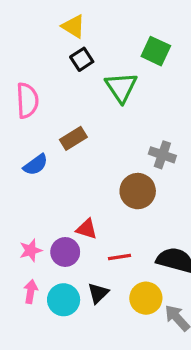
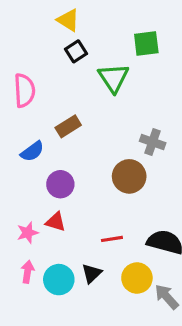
green square: (156, 51) -> (146, 44), turned -32
red triangle: (87, 229) -> (56, 222), moved
purple circle: (65, 252) -> (60, 184), moved

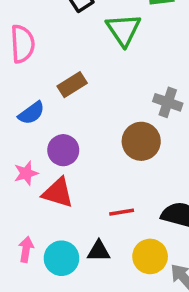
red triangle: (56, 222) -> (58, 193), size x1.4
pink star: (28, 233) -> (26, 173), moved
black triangle: (92, 273) -> (99, 251), turned 45

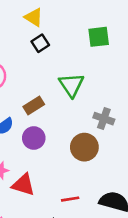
green triangle: (123, 30) -> (71, 85), moved
purple circle: (63, 150) -> (34, 138), moved

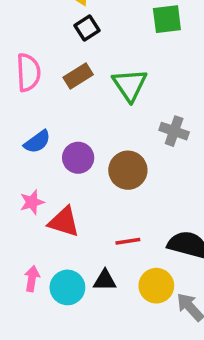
brown rectangle: (34, 106) -> (78, 76), moved
brown circle: (84, 147) -> (128, 170), moved

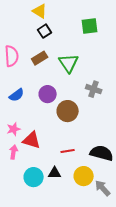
purple circle: (78, 158) -> (48, 94), moved
pink arrow: (32, 279) -> (14, 152), moved

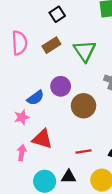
blue semicircle: (17, 95) -> (35, 98), moved
pink star: (14, 129) -> (22, 117), moved

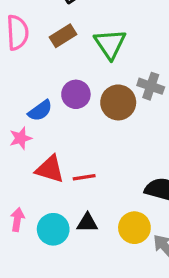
brown circle: (83, 106) -> (118, 102), moved
red line: (83, 152) -> (84, 177), moved
pink arrow: (22, 153) -> (17, 220), moved

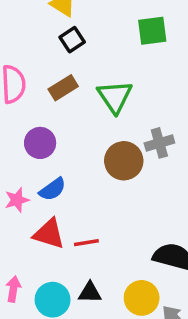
gray cross: (151, 86) -> (159, 143), turned -35
purple circle: (76, 94) -> (40, 143), moved
blue semicircle: (40, 111) -> (53, 189), moved

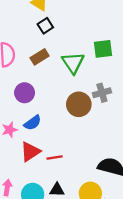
green square: (152, 31) -> (103, 49), moved
red triangle: (49, 234) -> (30, 152), turned -50

